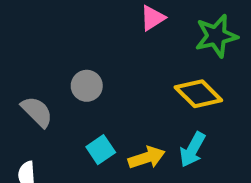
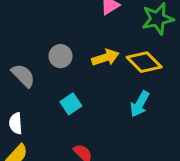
yellow arrow: (147, 158) -> (105, 58), moved

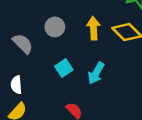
yellow arrow: (105, 58) -> (93, 28), turned -75
cyan arrow: (140, 104) -> (96, 73), moved

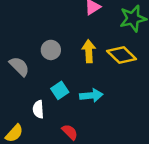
cyan arrow: (96, 73) -> (91, 95), turned -125
white semicircle: (16, 85) -> (38, 109), moved

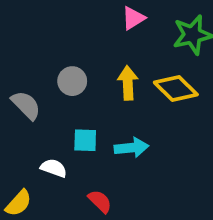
cyan square: (60, 90) -> (85, 140), turned 36
white semicircle: (38, 109) -> (54, 168), turned 114

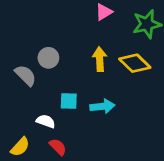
gray circle: (72, 81) -> (48, 58), moved
red semicircle: (100, 201) -> (58, 147), moved

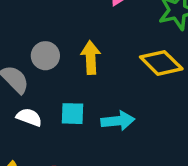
yellow arrow: (100, 59) -> (91, 58), moved
white semicircle: (46, 121) -> (29, 117), moved

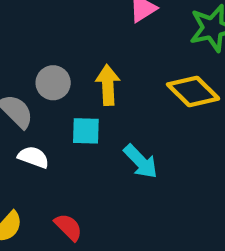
cyan square: (73, 114) -> (86, 131), moved
cyan arrow: (118, 121) -> (141, 161), turned 52

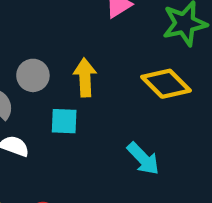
cyan arrow: (141, 161) -> (143, 159), moved

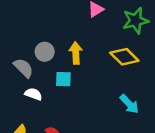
cyan arrow: (143, 159) -> (129, 104), moved

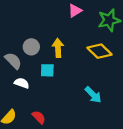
cyan arrow: (129, 104) -> (93, 95), moved

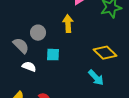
yellow arrow: (58, 48) -> (68, 24), moved
yellow diamond: (99, 51) -> (105, 53), moved

